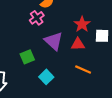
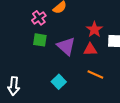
pink cross: (37, 18) -> (39, 18), moved
green square: (27, 57) -> (40, 40), moved, turned 32

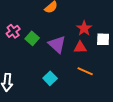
pink cross: (39, 18) -> (13, 31), moved
green square: (40, 40) -> (32, 38), turned 32

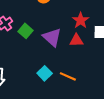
orange line: (85, 71) -> (68, 76), moved

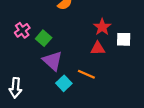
purple triangle: (52, 37) -> (53, 61), moved
orange line: (68, 76) -> (86, 74), moved

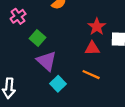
pink cross: (22, 30) -> (18, 16), moved
orange line: (86, 74) -> (91, 75), moved

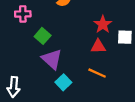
pink cross: (18, 16) -> (23, 14), turned 35

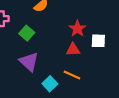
green square: (43, 36) -> (27, 33), moved
cyan square: (63, 82) -> (50, 84), moved

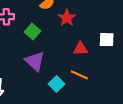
red star: (77, 29) -> (67, 18), moved

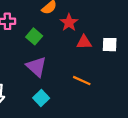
red triangle: (80, 49) -> (84, 42), moved
cyan square: (57, 84) -> (41, 98), moved

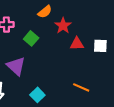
purple triangle: (36, 67) -> (16, 66), moved
orange line: (82, 81) -> (81, 87), moved

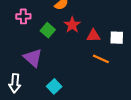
red star: (63, 26) -> (72, 25), moved
orange line: (81, 87) -> (101, 59), moved

